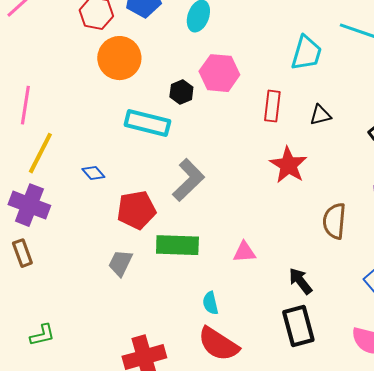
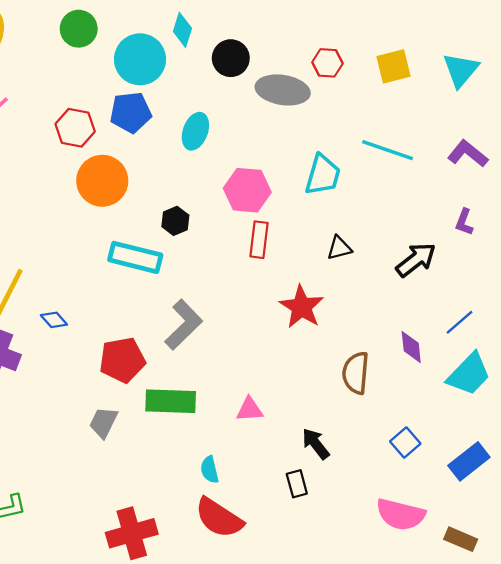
pink hexagon: (219, 73) -> (247, 190), moved
red rectangle: (272, 106) -> (259, 240), moved
blue diamond: (93, 173) -> (54, 320), moved
black rectangle: (298, 326) -> (297, 484), moved, size x0.6

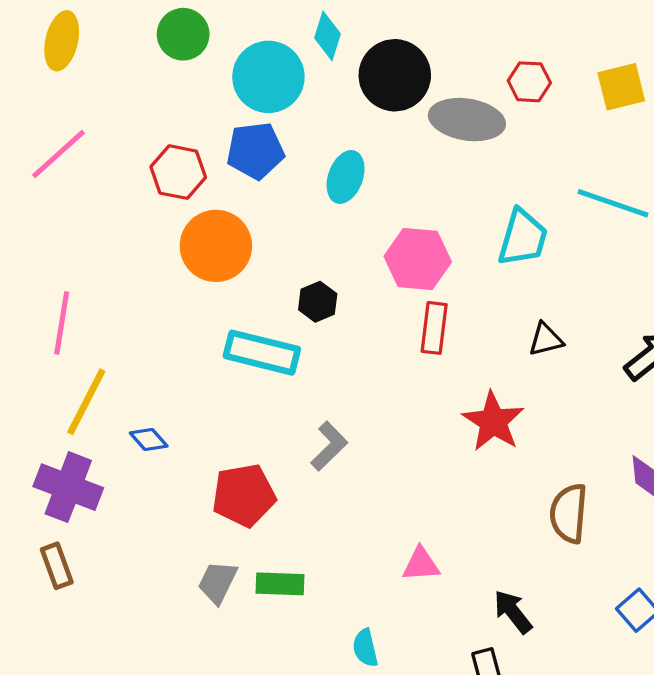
black circle: (231, 58) -> (395, 75), size x1.4
gray L-shape: (184, 325) -> (329, 446), size x0.7
green rectangle: (171, 401) -> (280, 584), moved, size x0.7

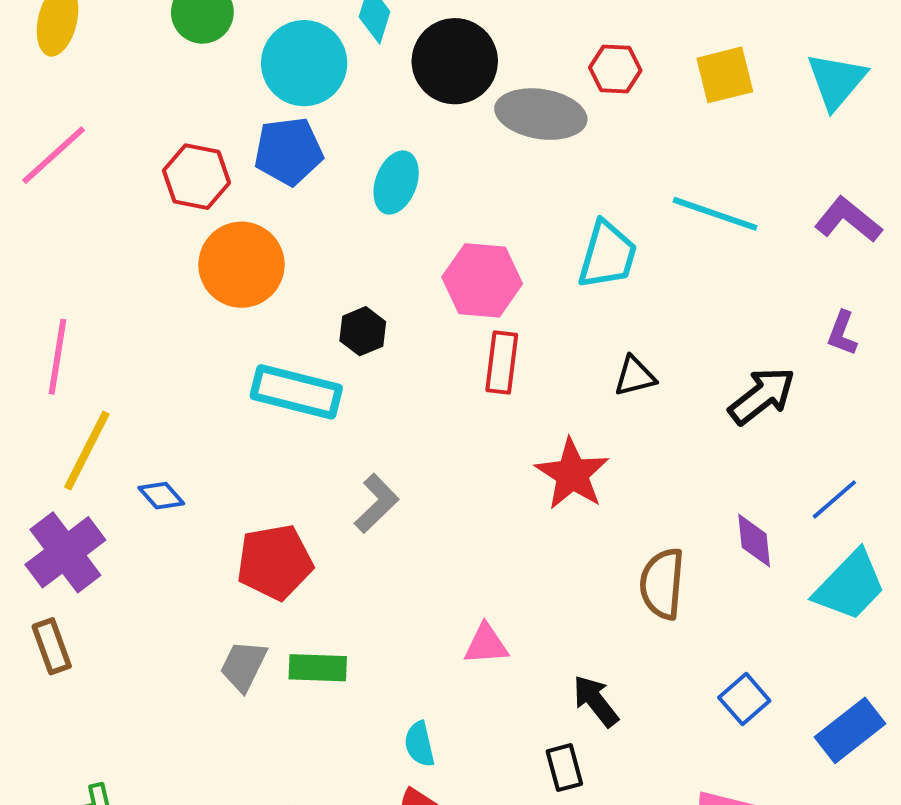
purple cross: (68, 487) -> (65, 552), turned 32

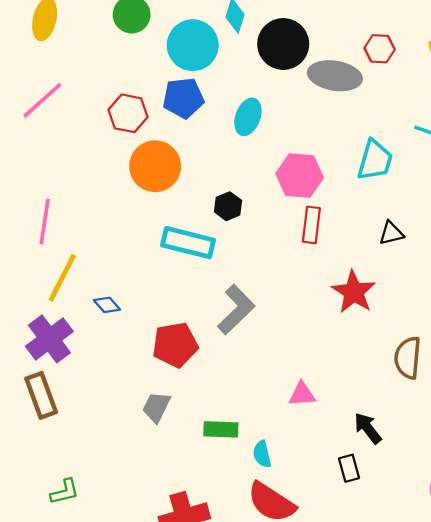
gray L-shape: (376, 503) -> (236, 310), size x1.4
brown rectangle: (52, 646) -> (41, 395), size x1.4
green rectangle: (318, 668) -> (221, 429), moved

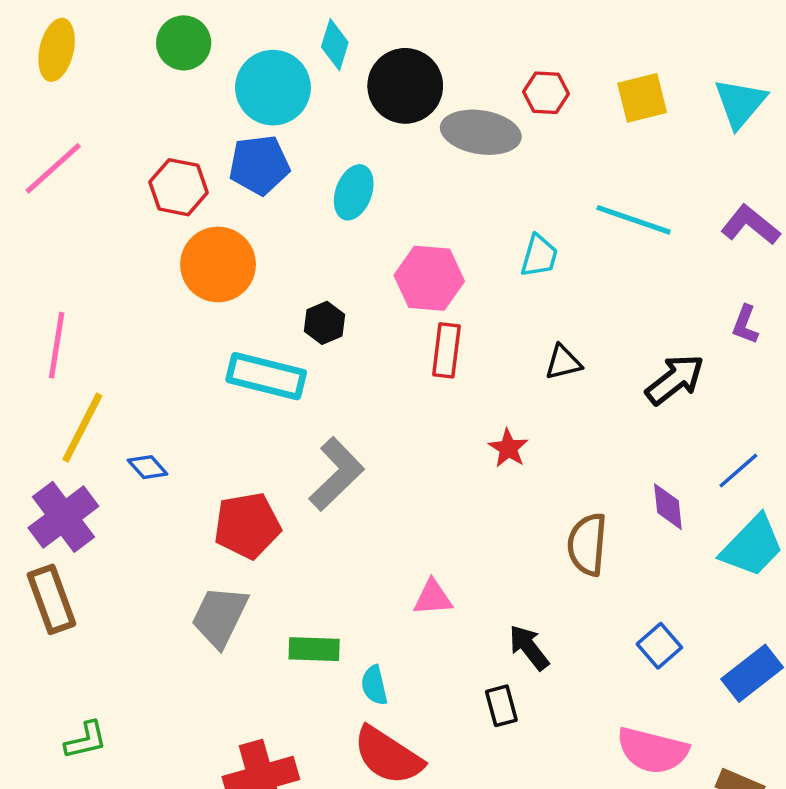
cyan trapezoid: (375, 160) -> (539, 256), size x0.7
red star: (354, 292) -> (508, 448), size x0.6
gray trapezoid: (156, 407) -> (220, 617), size x1.4

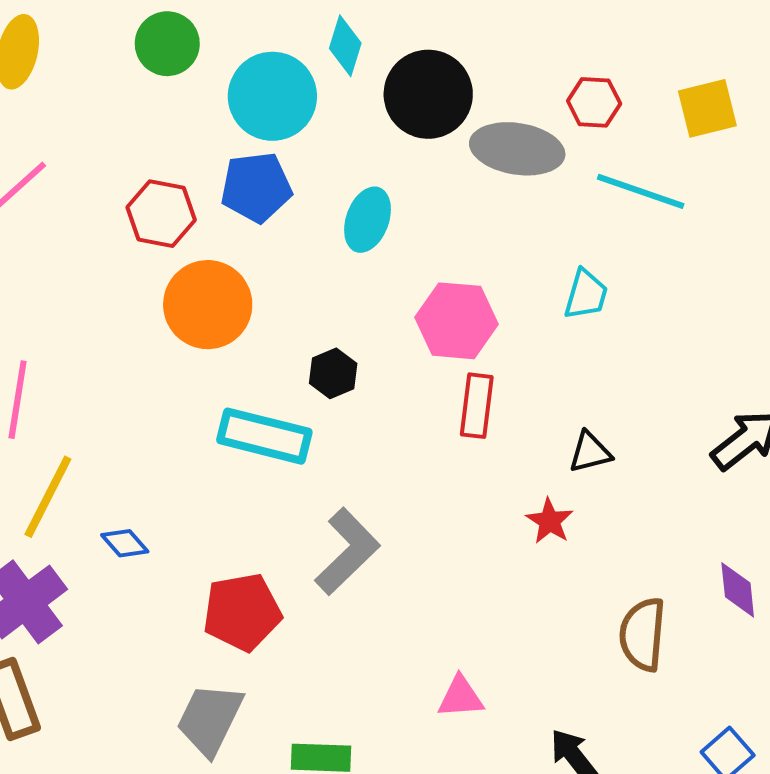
cyan line: (634, 220) -> (641, 191), moved
black triangle: (563, 362) -> (590, 452), moved

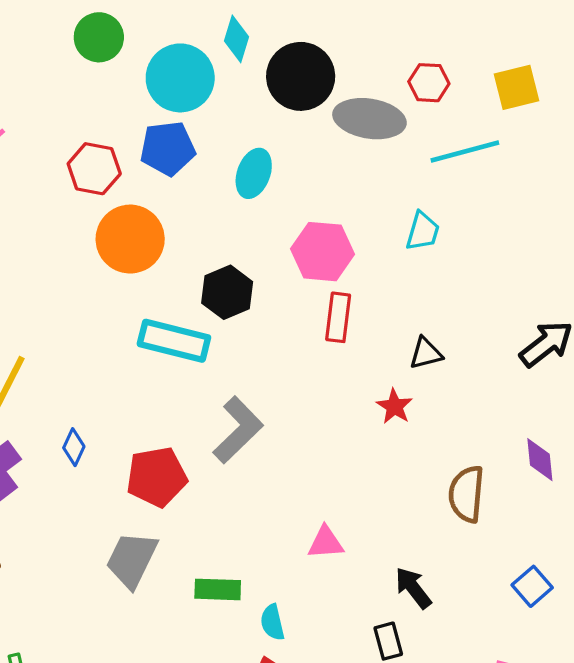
cyan line: (641, 191) -> (465, 151), turned -34
black hexagon: (333, 373) -> (227, 292), size x1.4
blue diamond: (125, 543) -> (74, 447), moved, turned 66

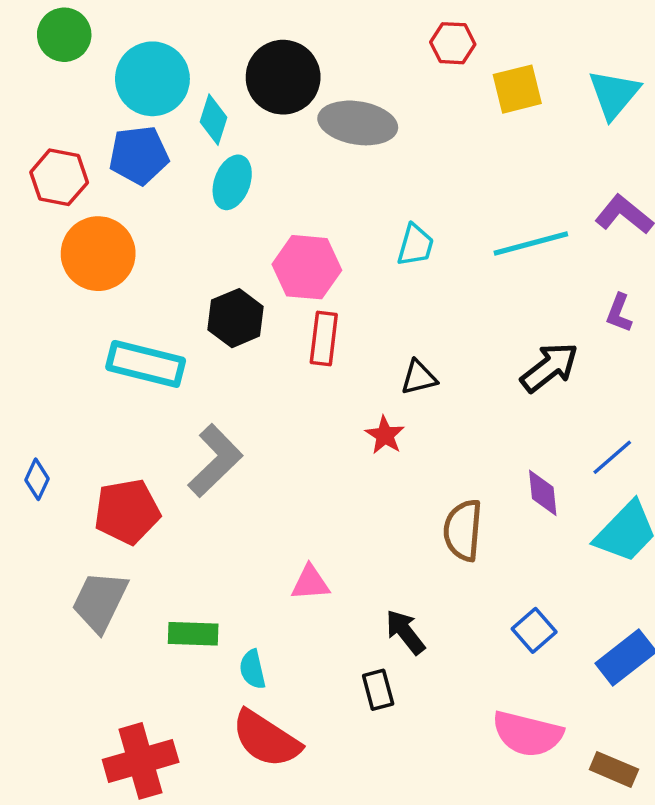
cyan diamond: (236, 39) -> (214, 120), moved
red hexagon: (429, 83) -> (453, 43), moved
cyan line: (465, 151) -> (531, 243), moved
black hexagon: (227, 292) -> (236, 318), moved

